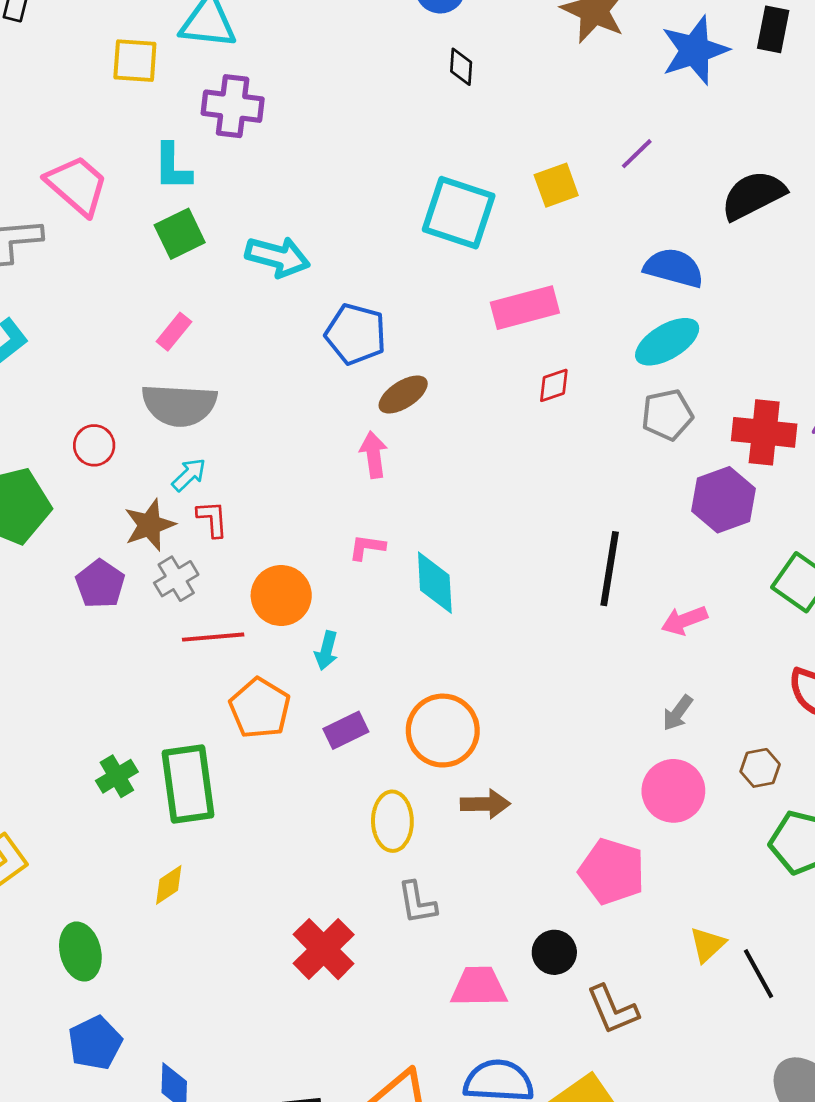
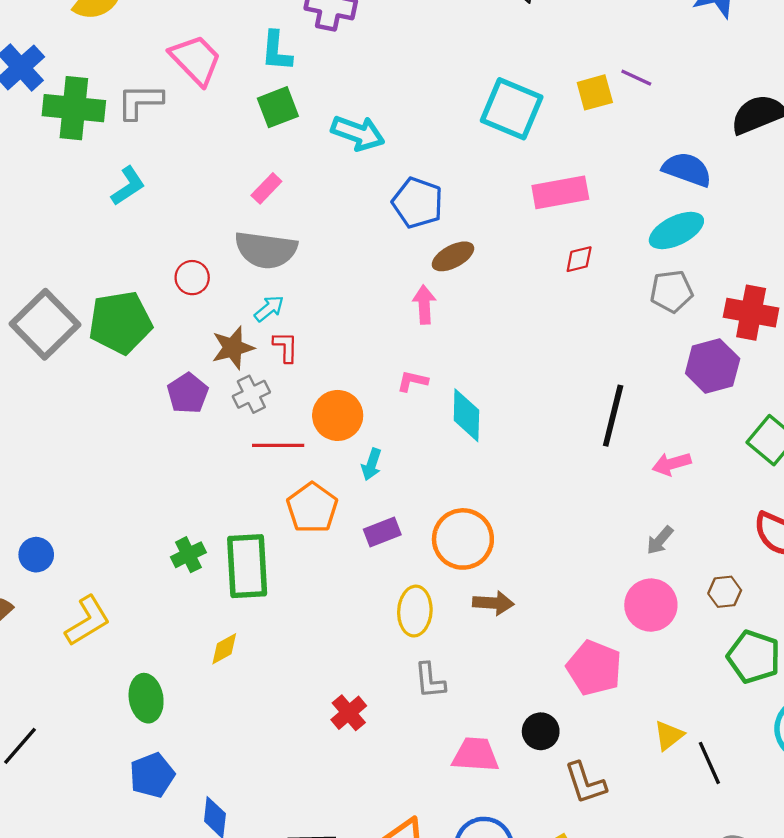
purple line: (637, 154) -> (636, 78), moved, turned 64
red cross: (324, 949) -> (349, 713), size x0.7

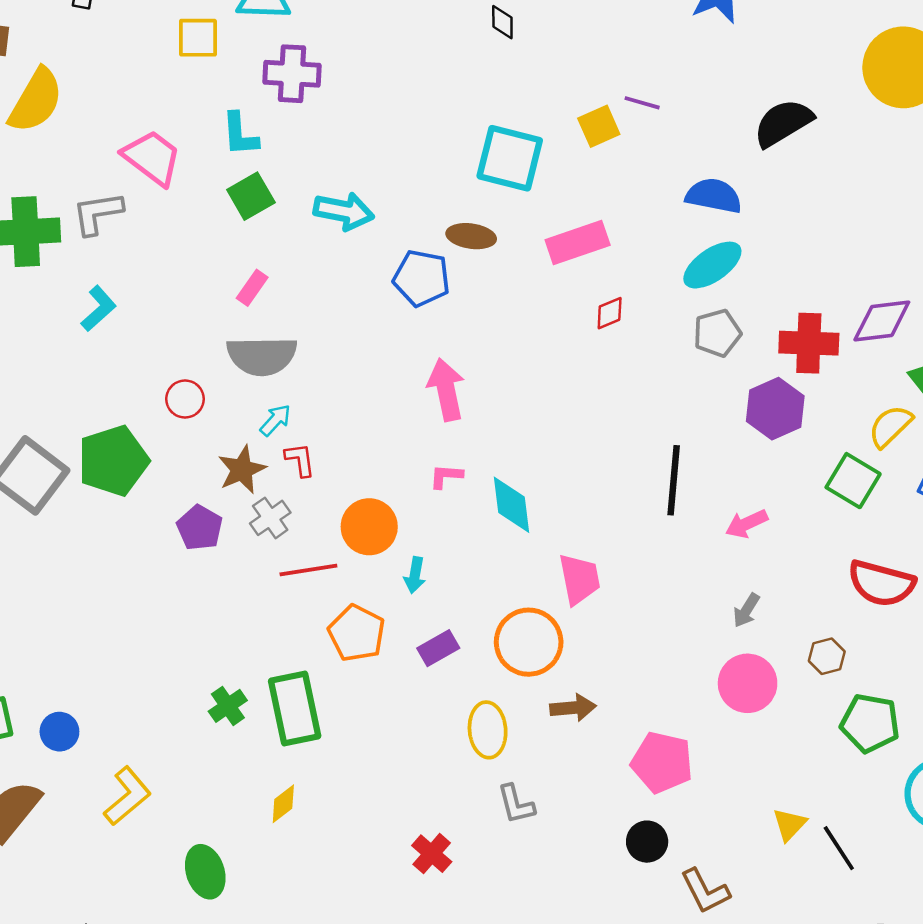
brown ellipse: (453, 256) -> (471, 236), moved, turned 45
pink arrow: (424, 305) -> (446, 390), size x1.4
pink pentagon: (594, 668) -> (662, 762), moved
pink trapezoid: (475, 755) -> (579, 579), moved, turned 84

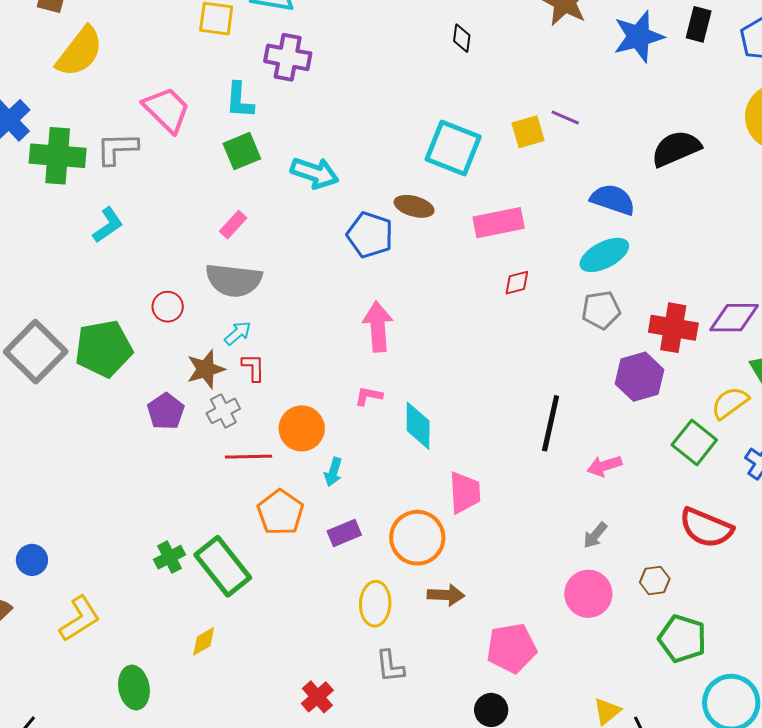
green rectangle: (295, 709) -> (223, 566), turned -34
pink pentagon: (662, 762) -> (512, 648), turned -30

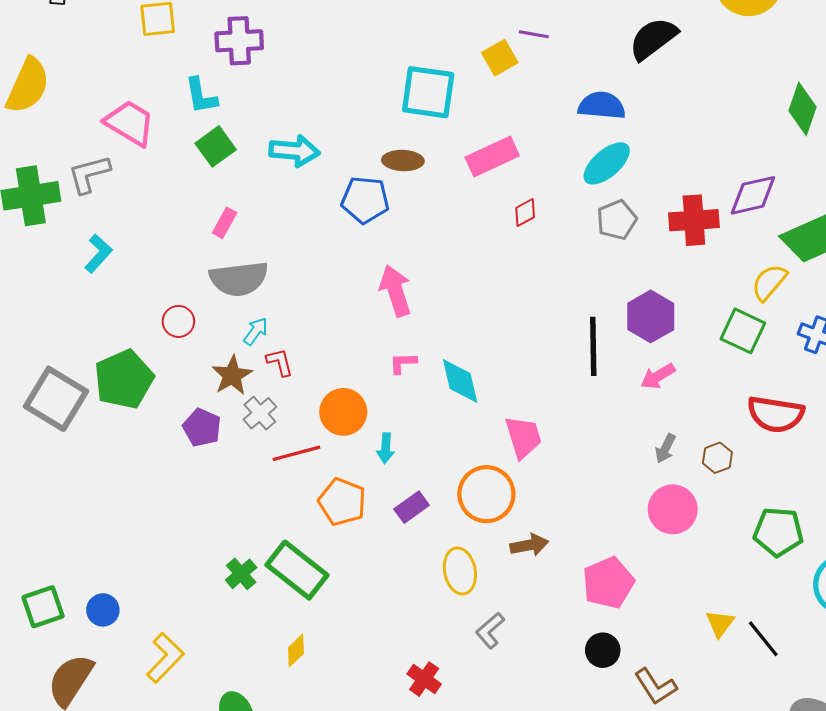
purple hexagon: (640, 377) -> (651, 316), moved
brown hexagon: (655, 580) -> (717, 458), moved
gray L-shape: (390, 666) -> (490, 630), turned 69

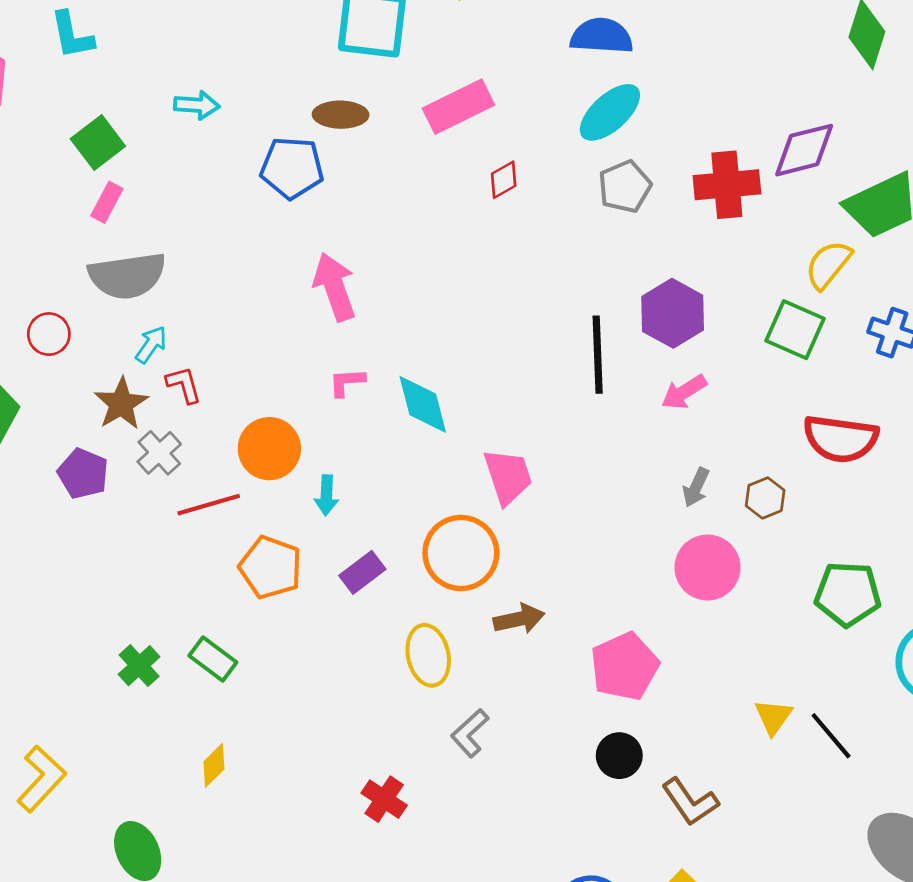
green square: (216, 146) -> (98, 143), moved
cyan arrow: (294, 151) -> (197, 105), size x0.7
green rectangle: (297, 570) -> (213, 659), size x0.6

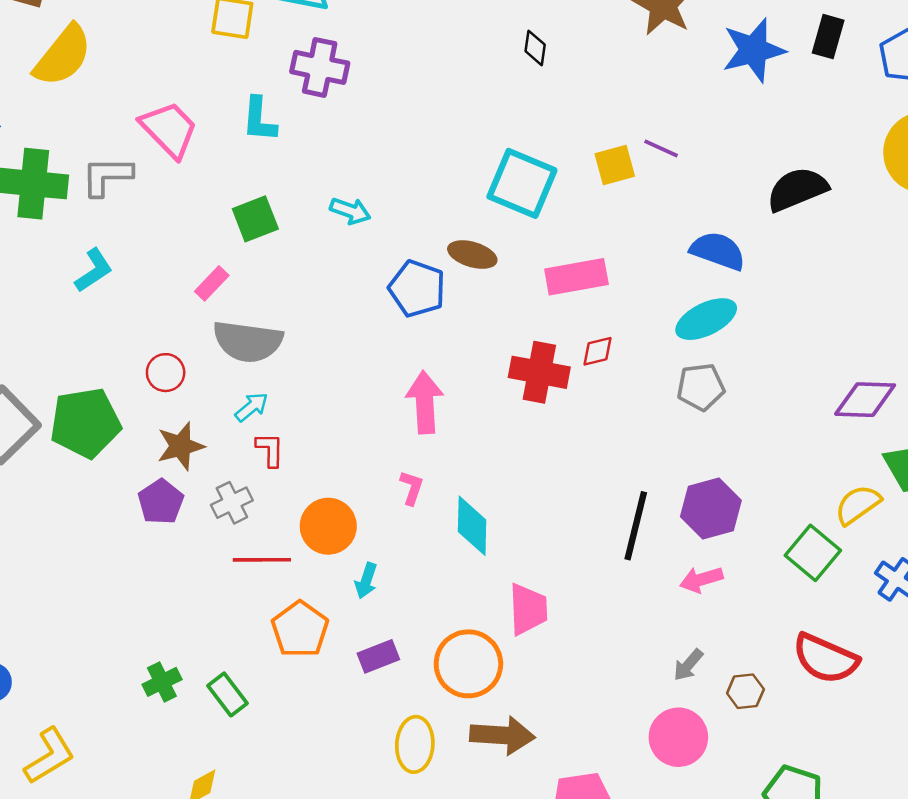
red cross: (727, 185) -> (539, 372), moved
pink rectangle: (107, 202) -> (212, 283), moved
pink L-shape: (347, 382) -> (412, 488), turned 96
brown star: (121, 404) -> (181, 446), moved
brown arrow: (519, 619) -> (502, 735), size x1.4

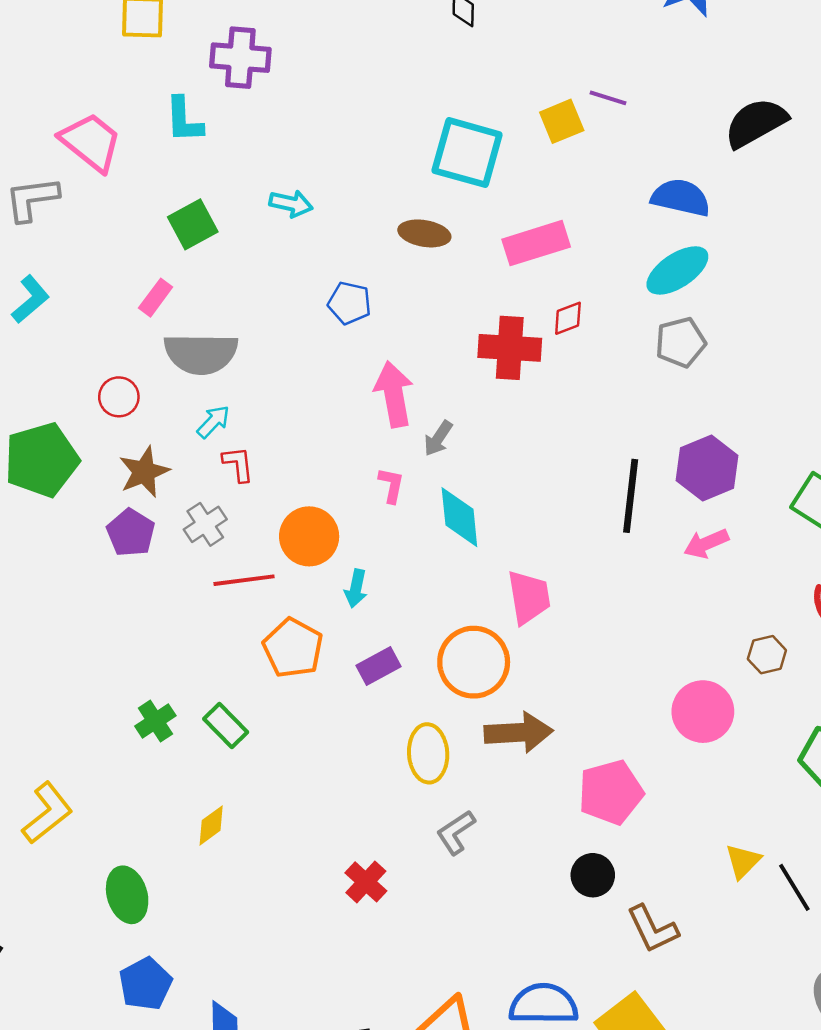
blue pentagon: (417, 289) -> (349, 303), moved, size x0.7
gray arrow: (688, 665) -> (438, 438), moved

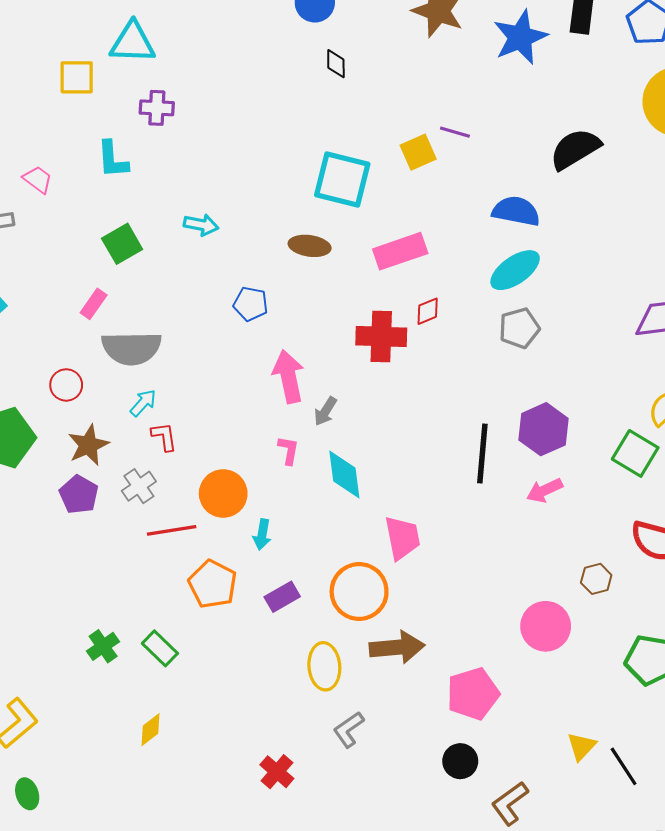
purple cross: (240, 58) -> (157, 108), size x0.7
pink trapezoid: (91, 142) -> (38, 180), size x0.6
green ellipse: (127, 895) -> (27, 794), moved, size x0.7
brown L-shape: (652, 929) -> (510, 803), turned 81

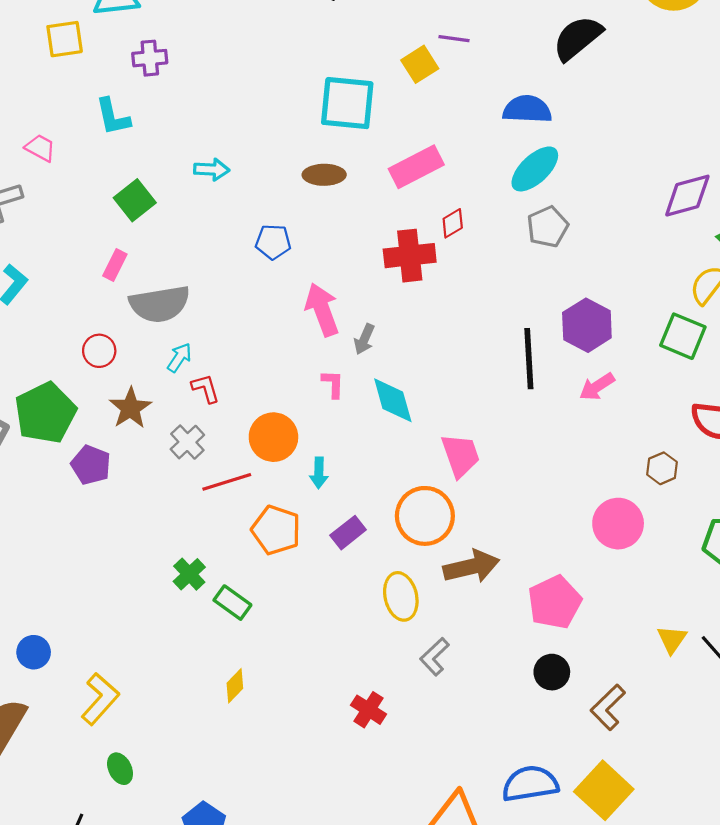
purple pentagon: (79, 495) -> (91, 465), moved
green cross: (103, 646) -> (189, 574), moved

